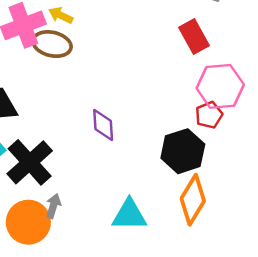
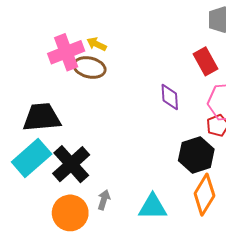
purple diamond: (103, 125) -> (170, 97), moved
gray arrow: (53, 206) -> (104, 200), moved

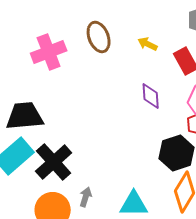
yellow arrow: (97, 44) -> (148, 44), moved
brown ellipse: (90, 67) -> (99, 37), moved, turned 56

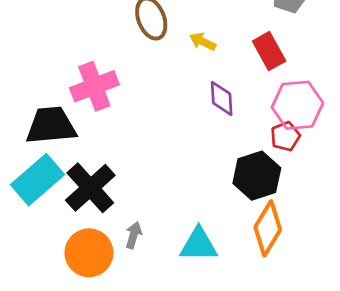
yellow arrow: (148, 44) -> (203, 42), moved
pink cross: (49, 52) -> (94, 86), moved

